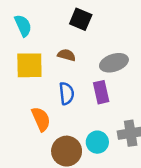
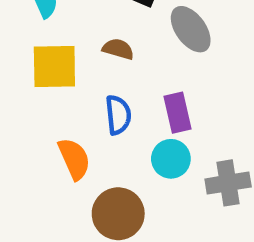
gray ellipse: (114, 63) -> (191, 29), moved, turned 72
cyan circle: (97, 142) -> (171, 159), moved

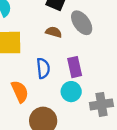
brown semicircle: (118, 49) -> (54, 32), moved

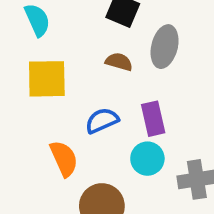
gray ellipse: (82, 23) -> (165, 47), turned 50
blue semicircle: (43, 68) -> (102, 121), turned -108

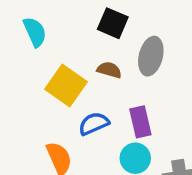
yellow square: (47, 79) -> (66, 86), moved, turned 36

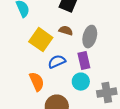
gray ellipse: (151, 56) -> (90, 37), moved

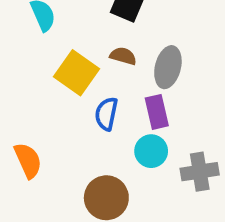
blue semicircle: (57, 62) -> (106, 114), turned -54
orange semicircle: (37, 82) -> (28, 160), moved

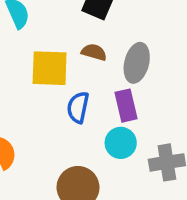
yellow square: (77, 73) -> (50, 68), turned -33

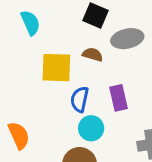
gray ellipse: (137, 63) -> (127, 39), moved, turned 64
cyan circle: (121, 143) -> (91, 128), moved

